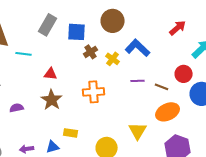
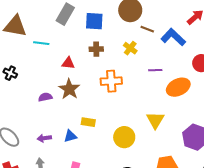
blue L-shape: (138, 48) -> (173, 37), moved
brown cross: (91, 52) -> (96, 49), moved, turned 32
brown line: (162, 87) -> (147, 29), moved
purple semicircle: (17, 108) -> (45, 97), moved
orange ellipse: (168, 112) -> (178, 87), moved

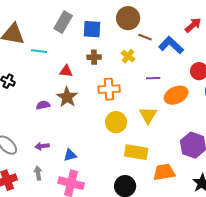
yellow triangle: (155, 120) -> (148, 115), moved
yellow rectangle: (88, 122) -> (136, 152), moved, size x1.6
blue triangle: (70, 136) -> (70, 155), moved
yellow circle: (124, 137) -> (116, 122), moved

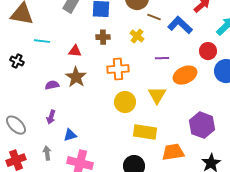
cyan line: (39, 51) -> (42, 41), moved
purple arrow: (42, 146) -> (51, 117), moved, turned -64
blue triangle: (70, 155) -> (70, 135), moved

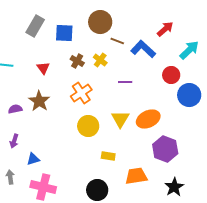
brown cross: (103, 37) -> (77, 61), moved, turned 32
red triangle: (75, 51) -> (43, 68), moved, turned 48
orange cross: (118, 69) -> (81, 93), turned -30
orange ellipse: (185, 75) -> (148, 119), moved
yellow rectangle: (145, 132) -> (108, 156), size x0.6

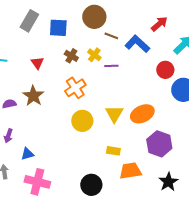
purple line: (125, 82) -> (111, 66), moved
yellow rectangle: (108, 156) -> (113, 151), moved

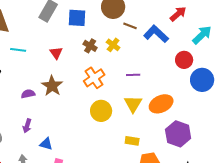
purple line: (111, 66) -> (133, 75), moved
blue triangle: (27, 154) -> (46, 144), turned 32

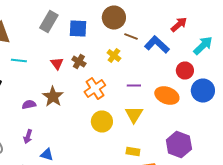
brown cross: (90, 46) -> (79, 62), moved
orange ellipse: (161, 104) -> (167, 96), moved, turned 45

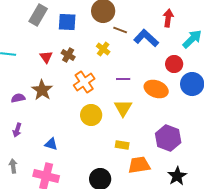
red arrow: (179, 24) -> (168, 18), turned -42
blue triangle: (47, 154) -> (51, 144), moved

